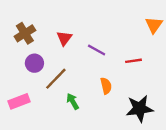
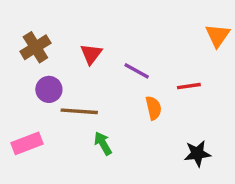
brown line: (56, 79) -> (79, 111), turned 50
orange semicircle: (106, 86) -> (153, 108), moved
black star: (140, 109) -> (197, 154), size x0.7

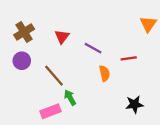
purple circle: (49, 89) -> (22, 61), moved
brown line: (79, 111) -> (54, 76), turned 45
pink rectangle: (27, 143) -> (51, 111), moved

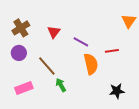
orange semicircle: (105, 73) -> (91, 64), size x1.5
pink rectangle: (51, 111) -> (24, 88), moved

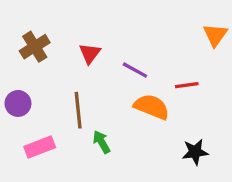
purple circle: (19, 53) -> (18, 103), moved
orange semicircle: (91, 64) -> (152, 107), turned -55
brown line: (47, 66) -> (78, 110), turned 35

